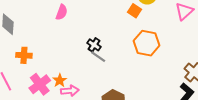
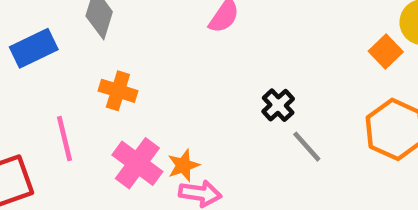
gray line: (98, 57) -> (307, 147), moved
pink cross: (40, 84) -> (137, 163), turned -30

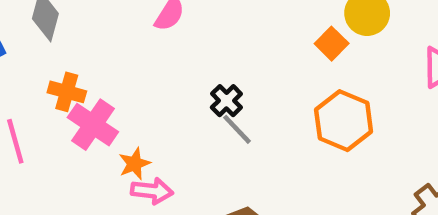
gray line: (307, 147) -> (237, 129), moved
pink cross: (137, 163) -> (93, 125), moved

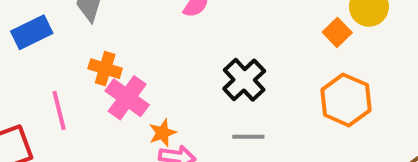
black cross: (226, 101) -> (244, 80), size x1.5
gray line: (237, 129) -> (248, 137), moved, turned -48

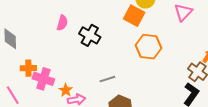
orange square: (337, 32) -> (134, 16), size x1.5
black cross: (244, 80) -> (90, 35), moved

